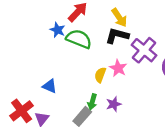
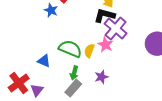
green semicircle: (79, 39) -> (70, 49), moved
purple cross: (144, 50) -> (116, 29), moved
green arrow: (92, 102) -> (74, 73), moved

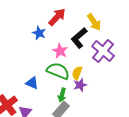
black L-shape: (104, 15) -> (79, 38), moved, turned -55
pink star: (105, 45) -> (60, 51), moved
purple star: (101, 77) -> (80, 85), moved

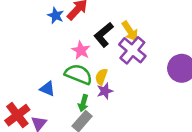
yellow arrow: (94, 22) -> (130, 31), moved
blue star: (39, 33) -> (56, 16), moved

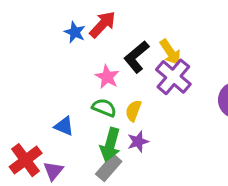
green semicircle: (78, 74) -> (104, 108), size x0.7
purple star: (105, 91) -> (138, 142), moved
green arrow: (83, 103) -> (110, 145), size x1.5

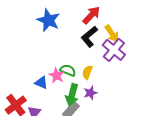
red arrow: (103, 24) -> (91, 15), moved
blue star: (75, 32) -> (48, 20), size x1.6
pink star: (107, 77) -> (57, 75), moved

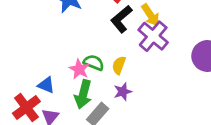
blue triangle: (41, 83) -> (46, 85), moved
green arrow: (72, 95) -> (83, 94), moved

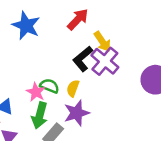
black L-shape: (121, 19) -> (83, 59), moved
purple star: (123, 92) -> (77, 113), size x1.5

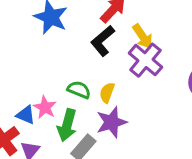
black L-shape: (83, 59) -> (103, 41), moved
pink star: (36, 92) -> (45, 107), moved

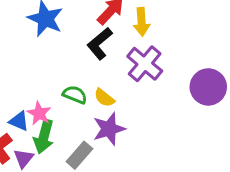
yellow arrow: (143, 36) -> (142, 22), moved, turned 30
yellow semicircle: (107, 93) -> (104, 98), turned -72
green arrow: (67, 125) -> (44, 137), moved

